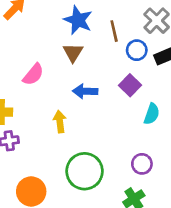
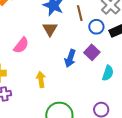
blue arrow: (85, 91) -> (70, 58), moved, turned -72

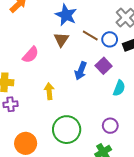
brown line: (80, 13) -> (90, 35), moved, turned -49

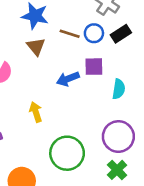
purple square: (104, 66) -> (94, 67), turned -35
blue arrow: (81, 71) -> (68, 79), turned 60
purple circle: (110, 126) -> (118, 137), size x1.6

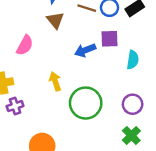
purple circle: (118, 137) -> (133, 104), size x0.7
green circle: (67, 153) -> (86, 103), moved

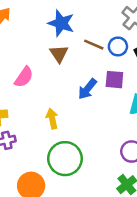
blue arrow: (85, 50) -> (87, 89), turned -36
green circle: (86, 103) -> (65, 159), moved

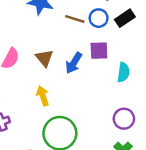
brown triangle: (59, 54) -> (44, 58), moved

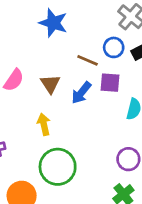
brown line: (75, 19) -> (88, 60), moved

